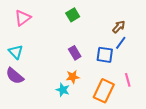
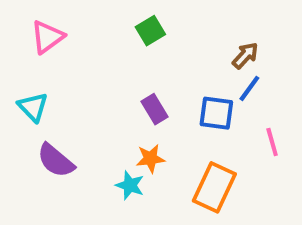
purple semicircle: (15, 76) -> (56, 161), moved
pink line: (128, 80) -> (272, 142), moved

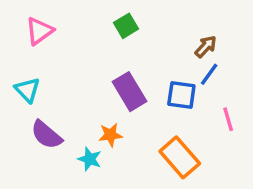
purple rectangle: (155, 109) -> (129, 92), size x1.5
orange star: (150, 158) -> (110, 135), moved
cyan star: (130, 185) -> (90, 159), moved
orange rectangle: (214, 187) -> (180, 157), turned -66

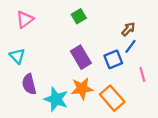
blue square: (181, 95) -> (113, 59), turned -30
purple semicircle: (46, 135) -> (29, 84), turned 36
orange star: (110, 135) -> (82, 88), moved, size x1.5
cyan star: (90, 159) -> (56, 99), size x1.6

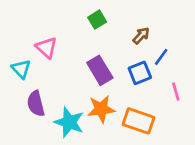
pink triangle: (25, 19) -> (46, 48), moved, turned -42
brown arrow: (128, 29) -> (141, 36), moved
orange rectangle: (112, 98) -> (138, 121), turned -30

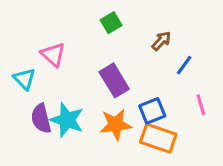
blue square: (140, 73) -> (152, 111), moved
cyan star: (69, 122) -> (67, 120), moved

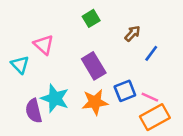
pink line: (201, 105) -> (150, 97), moved, turned -49
purple semicircle: (41, 118) -> (34, 111), moved
orange rectangle: (158, 138) -> (155, 117), moved, turned -48

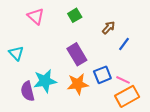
pink triangle: (44, 45) -> (36, 16), moved
cyan star: (55, 98) -> (45, 81), turned -30

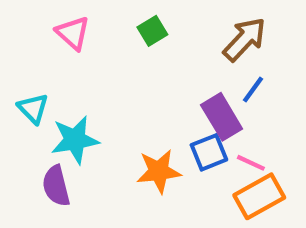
brown arrow: (109, 28) -> (245, 39), moved, size x1.6
purple rectangle: (77, 54) -> (222, 117), moved
cyan star: (45, 81) -> (75, 140), moved

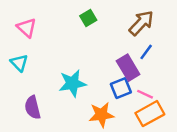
pink triangle: (73, 33) -> (27, 28), moved
cyan star: (75, 140) -> (72, 83), moved
orange star: (159, 171) -> (101, 115), moved

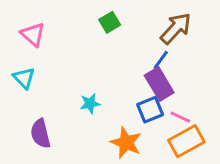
blue line: (146, 52) -> (161, 60), moved
cyan star: (72, 83) -> (90, 104), size x0.6
orange star: (101, 115) -> (126, 143), turned 30

